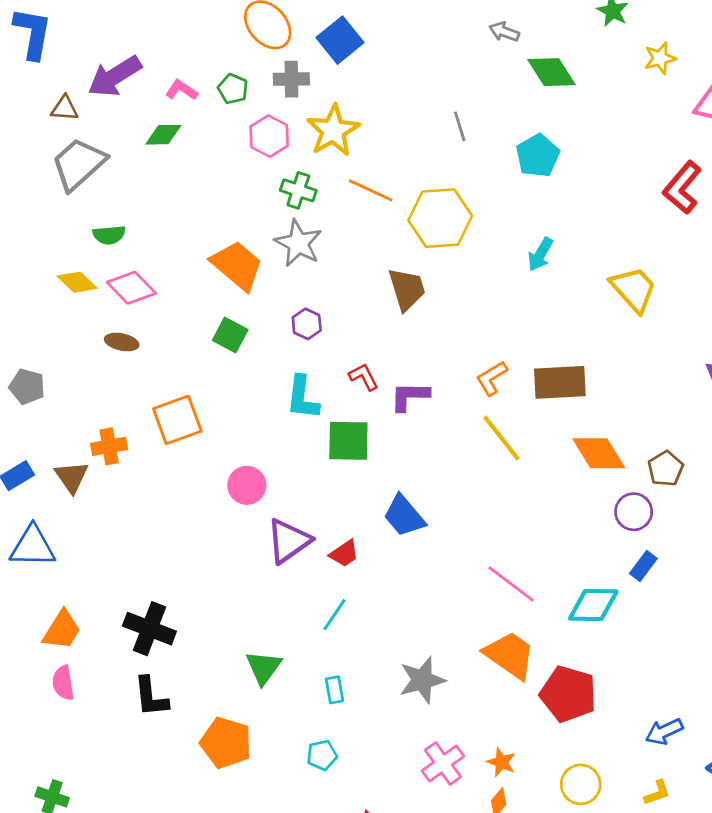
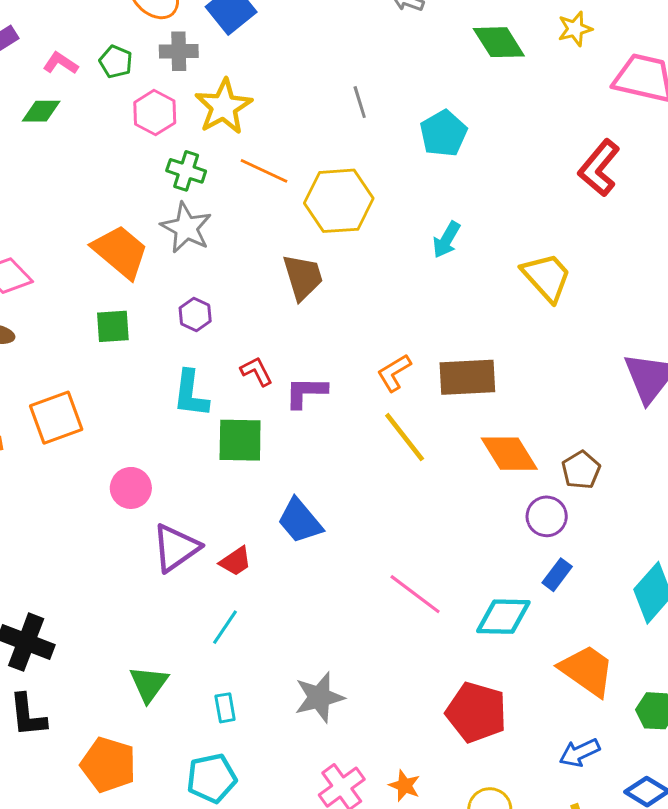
green diamond: (552, 72) -> (499, 42), moved
green square: (230, 335) -> (113, 326), turned -32
orange trapezoid: (510, 655) -> (587, 670), moved
cyan pentagon: (322, 755) -> (212, 778), size x1.5

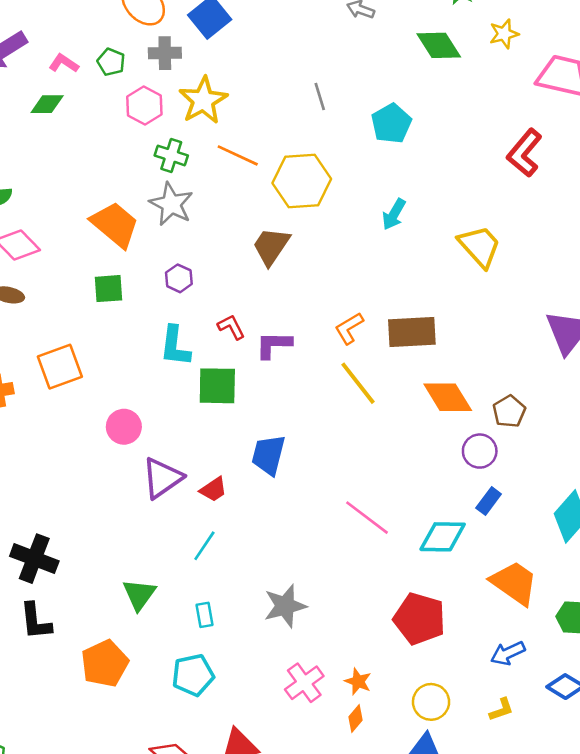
brown trapezoid: (303, 277) -> (271, 246), turned -129
blue trapezoid: (300, 521) -> (268, 455), turned 54
orange pentagon: (108, 765) -> (105, 663), turned 30

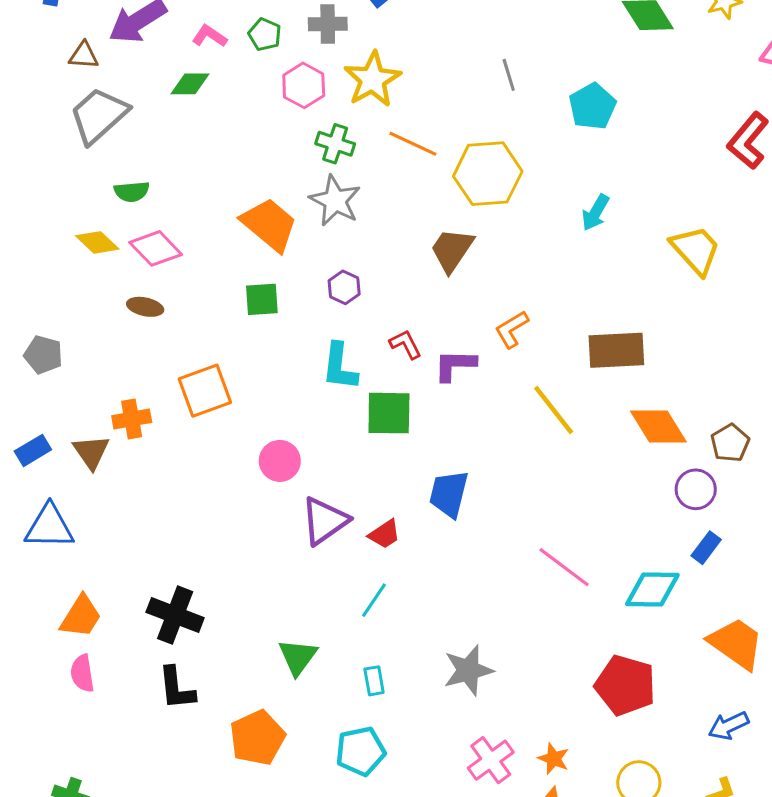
orange L-shape: (349, 328) -> (512, 329), moved

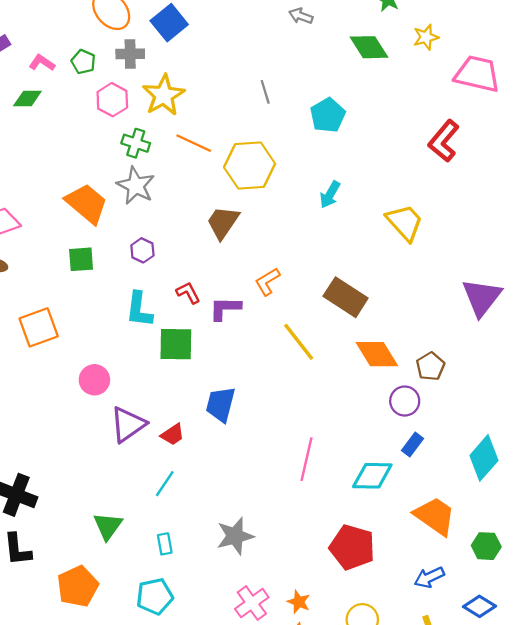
brown rectangle: (616, 350) -> (346, 297), turned 36
pink line: (564, 567) -> (306, 459), turned 66

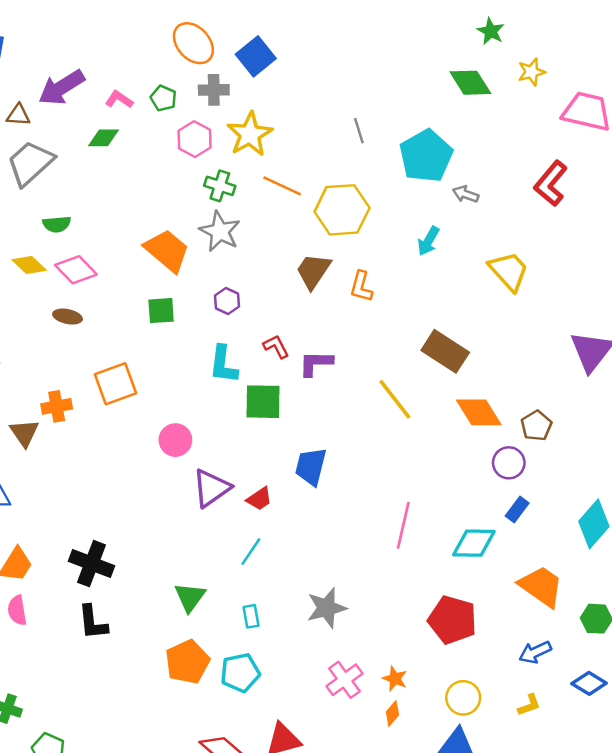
gray arrow: (301, 16) -> (466, 194), moved
cyan pentagon: (328, 115) -> (426, 156), size x1.4
orange L-shape: (267, 282) -> (361, 287), moved, turned -44
orange pentagon: (78, 586) -> (187, 662), moved

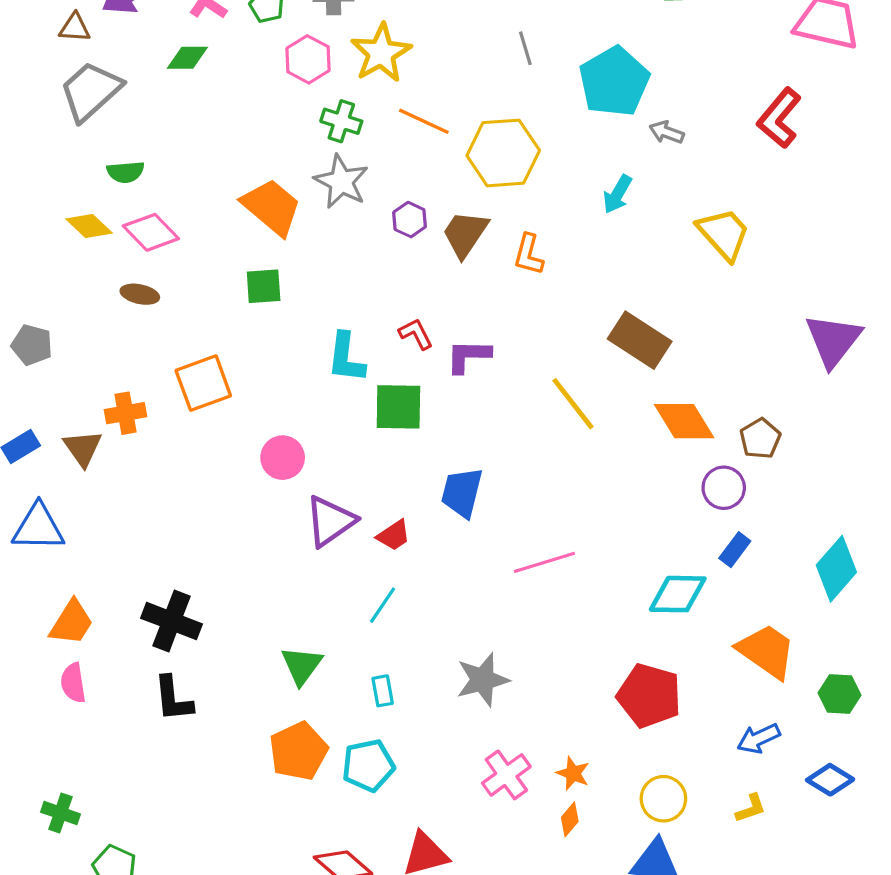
purple hexagon: (227, 301) -> (410, 220), moved
pink line: (403, 525) -> (544, 562), moved, turned 60

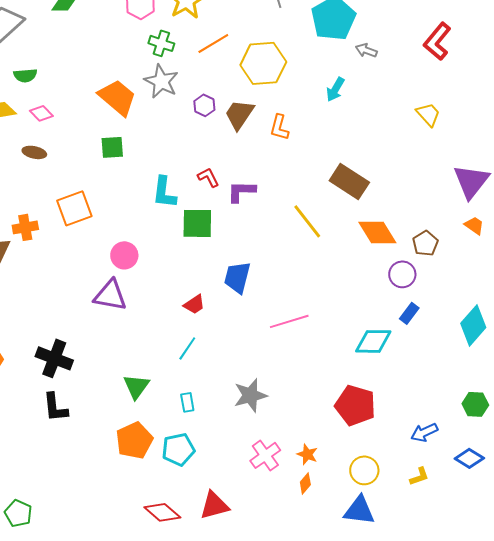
orange line: (424, 121) -> (213, 43), turned -56
pink diamond: (151, 232) -> (41, 113), size x0.7
yellow trapezoid: (724, 234) -> (428, 114), moved, size x0.7
purple triangle: (330, 521) -> (110, 295), moved, turned 45
orange trapezoid: (767, 651) -> (474, 225), moved, size x0.5

